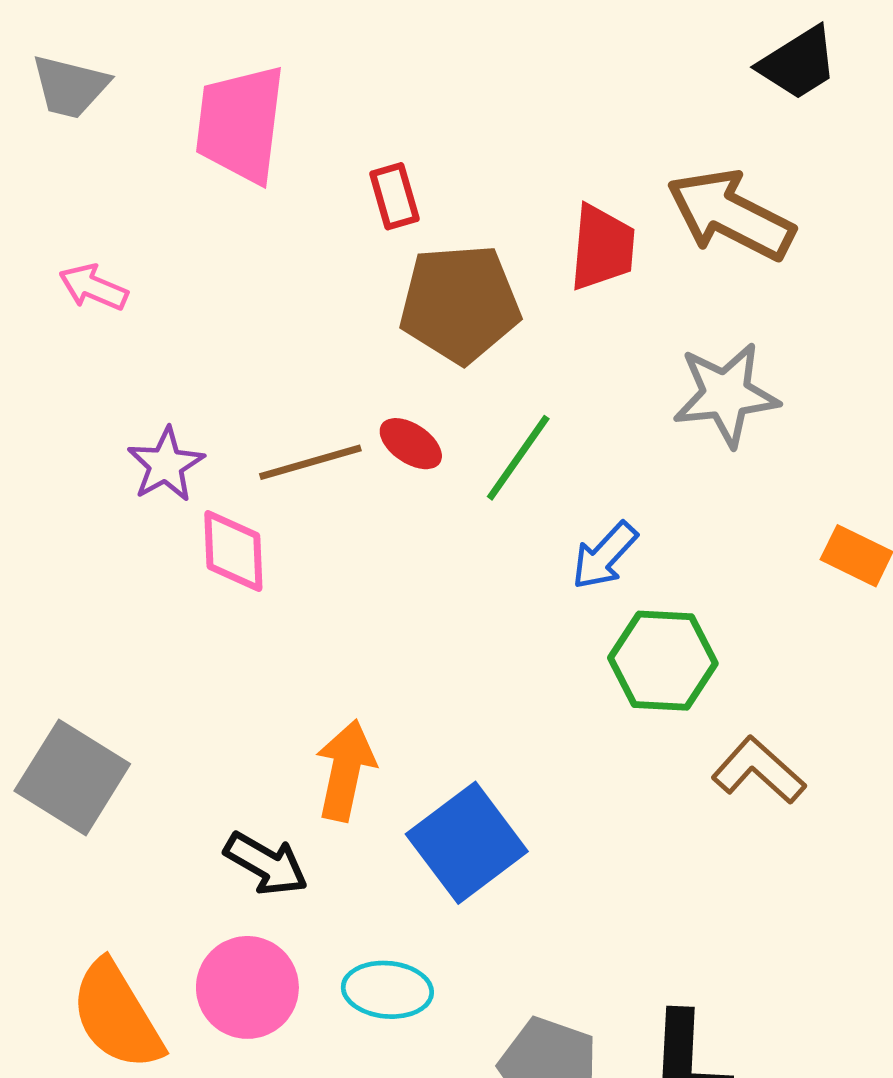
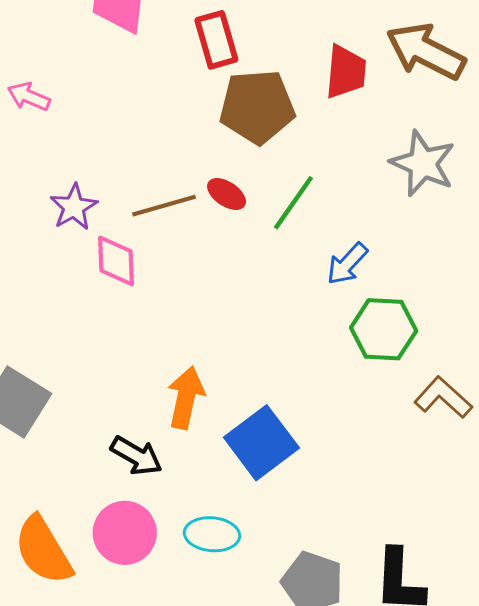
red rectangle: (394, 196) -> (216, 40), size x1.4
gray star: (726, 395) -> (423, 163), turned 30

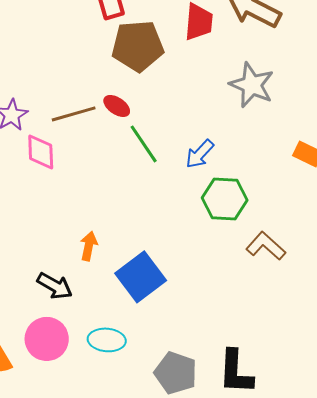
green line: (293, 203) -> (144, 144), moved, turned -69
orange arrow: (186, 398) -> (89, 246), size x0.7

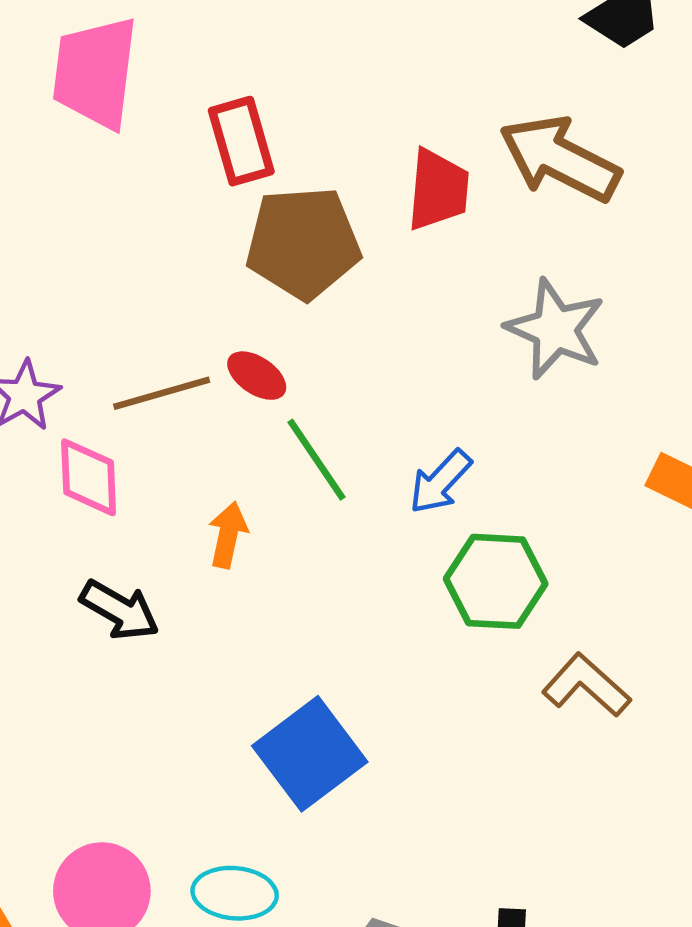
orange arrow: (89, 246) -> (228, 535), moved
black arrow: (55, 286) -> (120, 610), moved

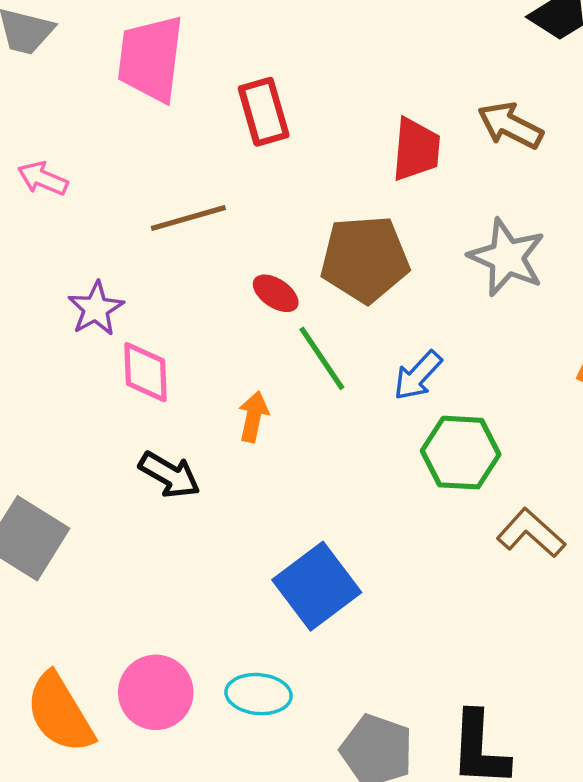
brown arrow: (560, 159) -> (510, 125), size x0.7
brown pentagon: (303, 243) -> (365, 259), moved
brown line: (162, 393) -> (188, 218), moved

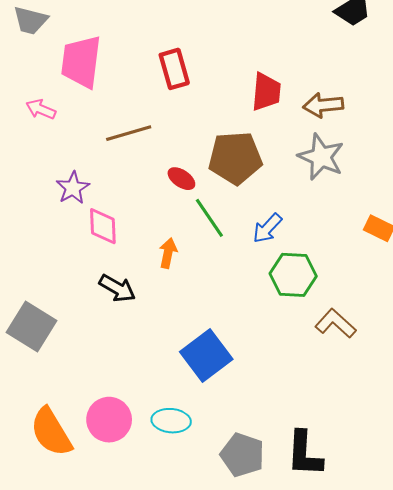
pink trapezoid: (151, 59) -> (81, 62), moved
brown arrow: (510, 125) -> (323, 105), moved, turned -33

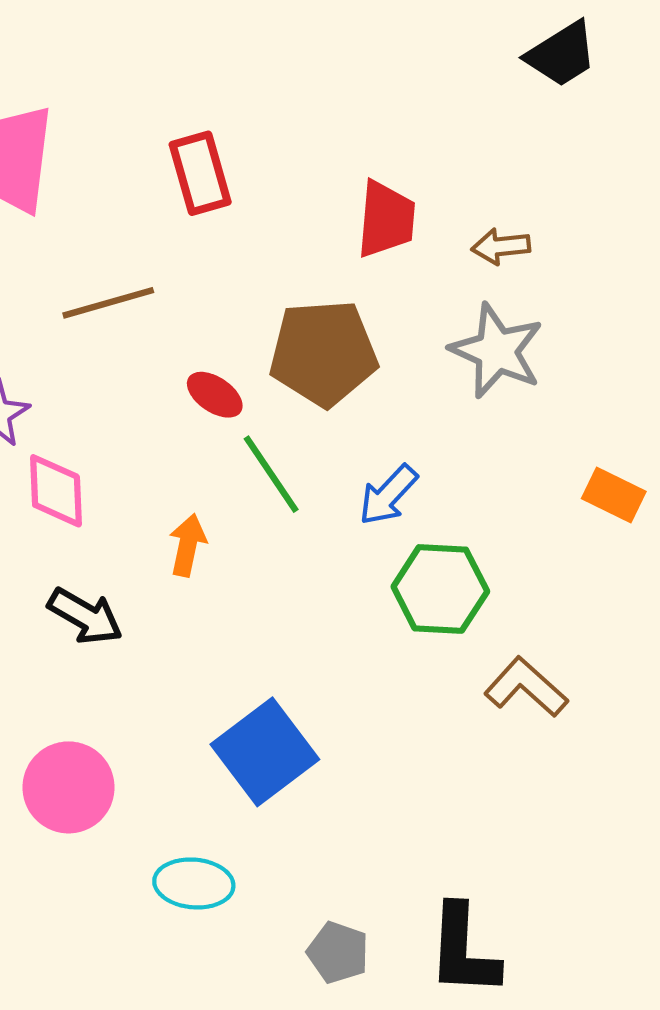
brown arrow: (323, 105) -> (501, 246), size x0.7
pink circle: (109, 420) -> (69, 787), moved
gray pentagon: (242, 455) -> (338, 952), size x0.7

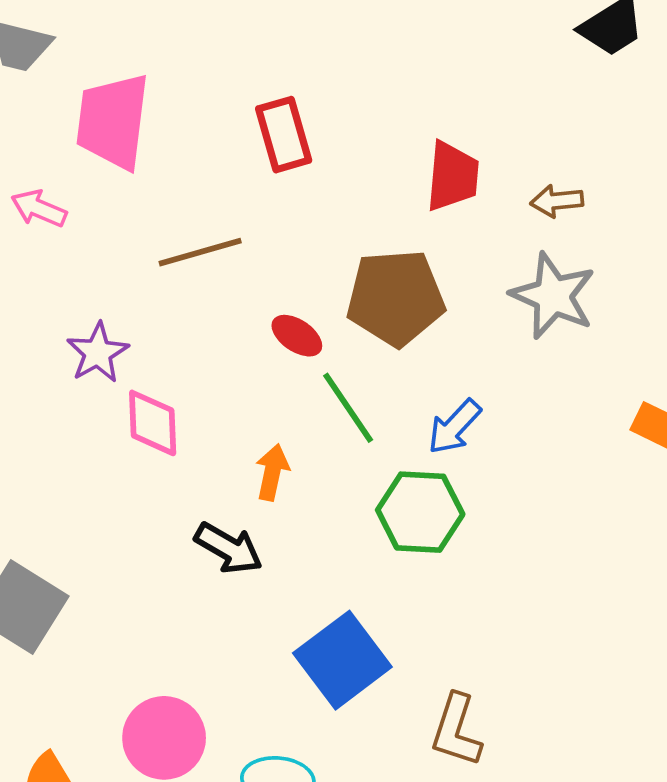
green hexagon: (440, 589) -> (420, 512), moved
black arrow: (85, 616) -> (229, 548), moved
brown L-shape: (526, 687) -> (456, 730), moved, turned -114
pink circle: (69, 787) -> (164, 738), moved

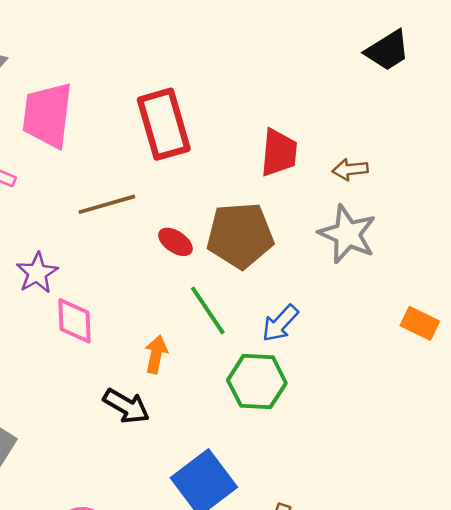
red rectangle: (284, 135) -> (164, 124), size x1.4
red ellipse: (297, 336) -> (175, 242), moved

